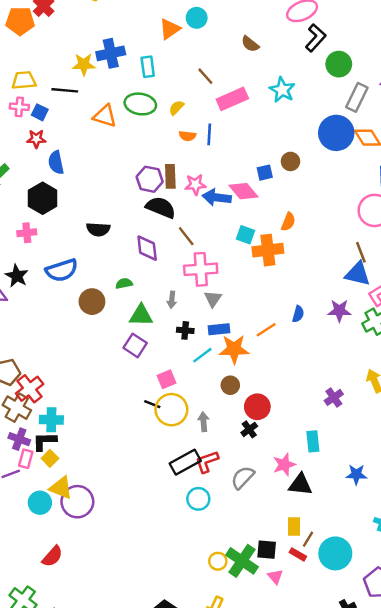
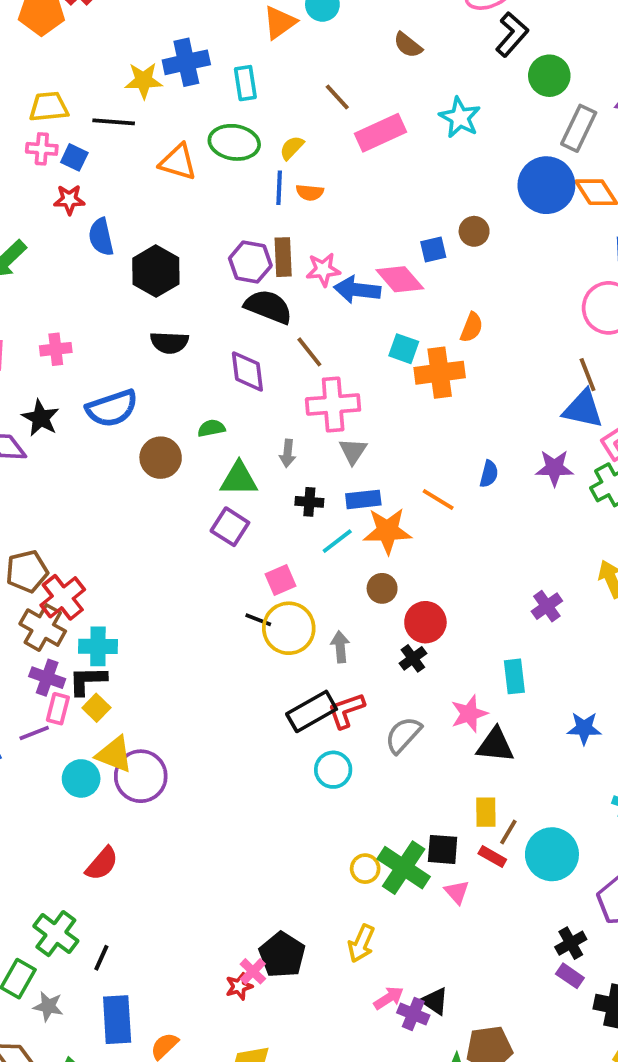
blue line: (209, 134) -> (279, 188), moved
black hexagon: (43, 198) -> (156, 271), moved
orange line: (266, 330) -> (438, 499), turned 65

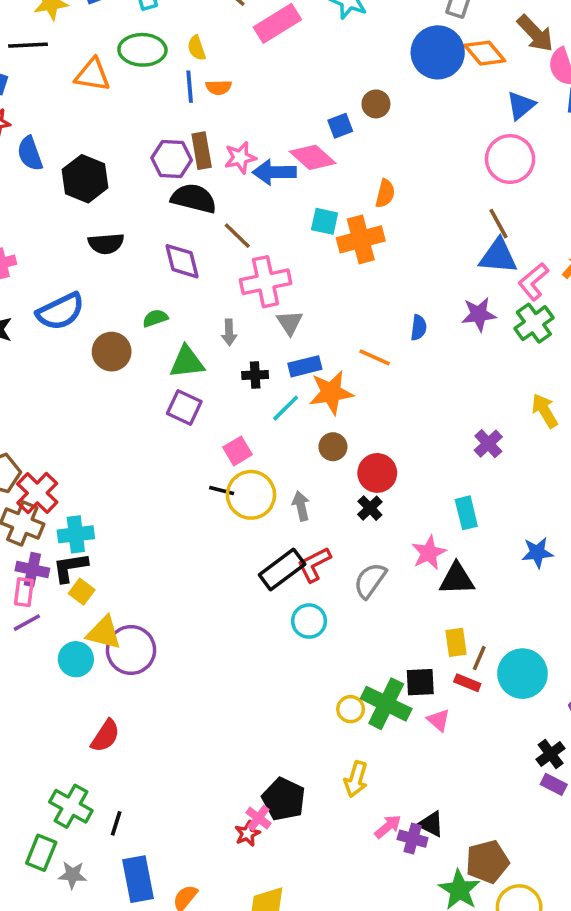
yellow semicircle: (292, 148) -> (197, 48), turned -55
pink rectangle: (58, 709) -> (24, 592), moved

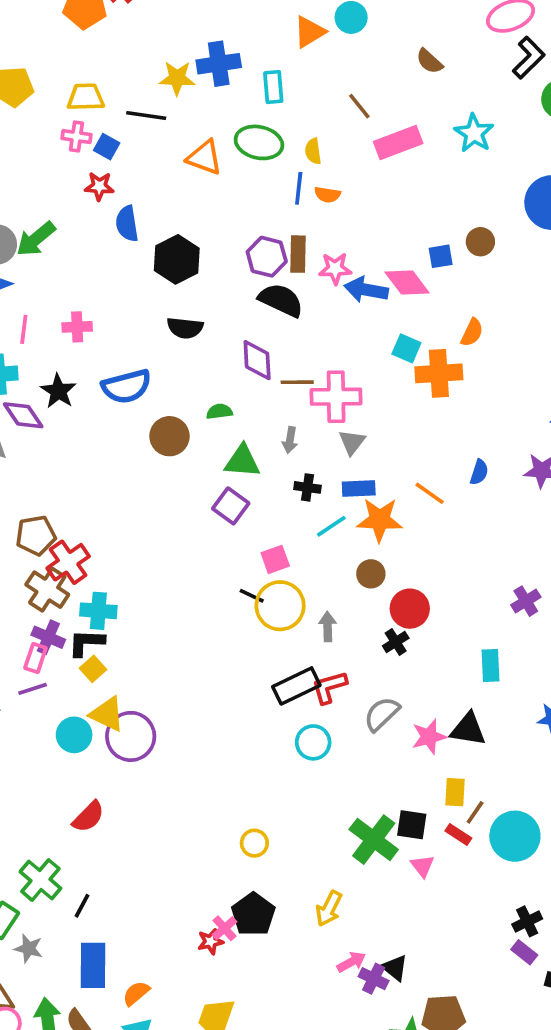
brown line: (237, 236) -> (297, 382), moved, turned -56
pink star: (429, 553) -> (429, 737), moved
yellow circle: (351, 709) -> (254, 843), moved

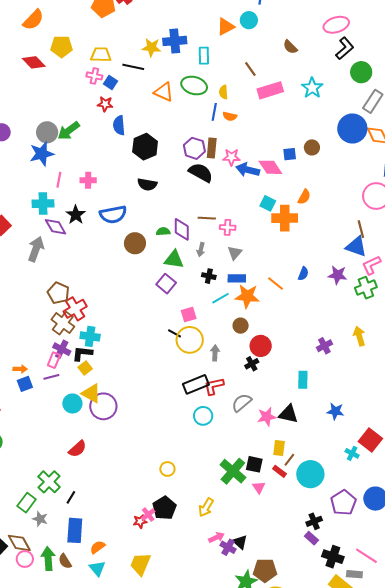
purple diamond: (257, 360) -> (182, 229), moved
pink cross: (336, 397) -> (228, 227), size x0.6
brown pentagon: (36, 535) -> (58, 293), turned 30

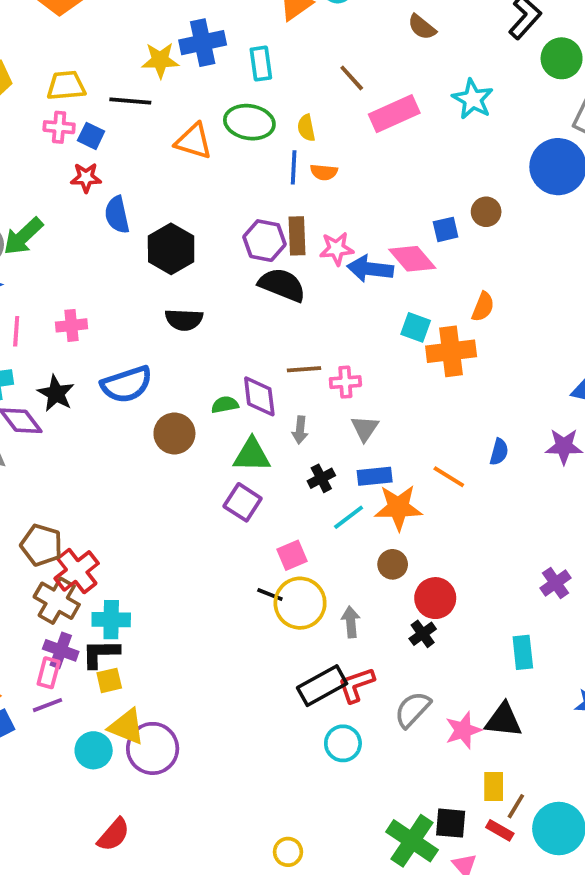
black cross: (209, 276) -> (321, 478), turned -32
yellow square: (85, 368) -> (109, 680), turned 32

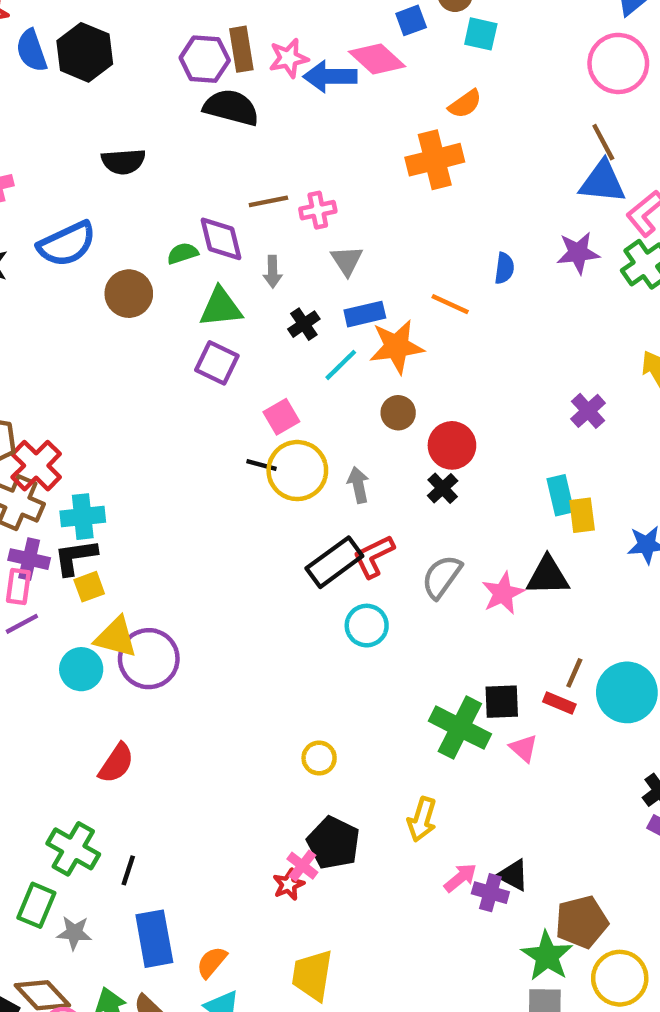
black hexagon: (171, 249) -> (85, 52), moved
orange semicircle: (483, 307) -> (465, 104), turned 40
cyan square: (416, 327) -> (481, 34), moved
yellow rectangle: (494, 786) -> (582, 515), moved

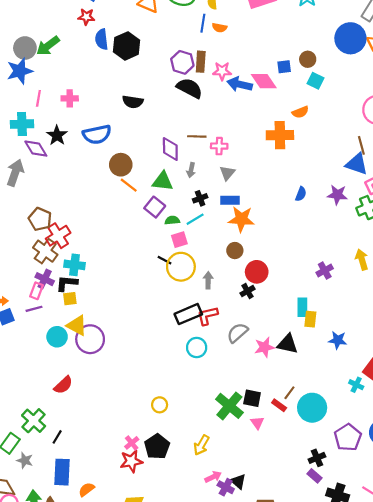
green semicircle: (183, 253) -> (172, 220), moved
orange line: (450, 304) -> (129, 185), moved
cyan line: (341, 365) -> (195, 219), moved
pink cross: (302, 866) -> (132, 443), moved
red star: (289, 885) -> (131, 461), size x1.5

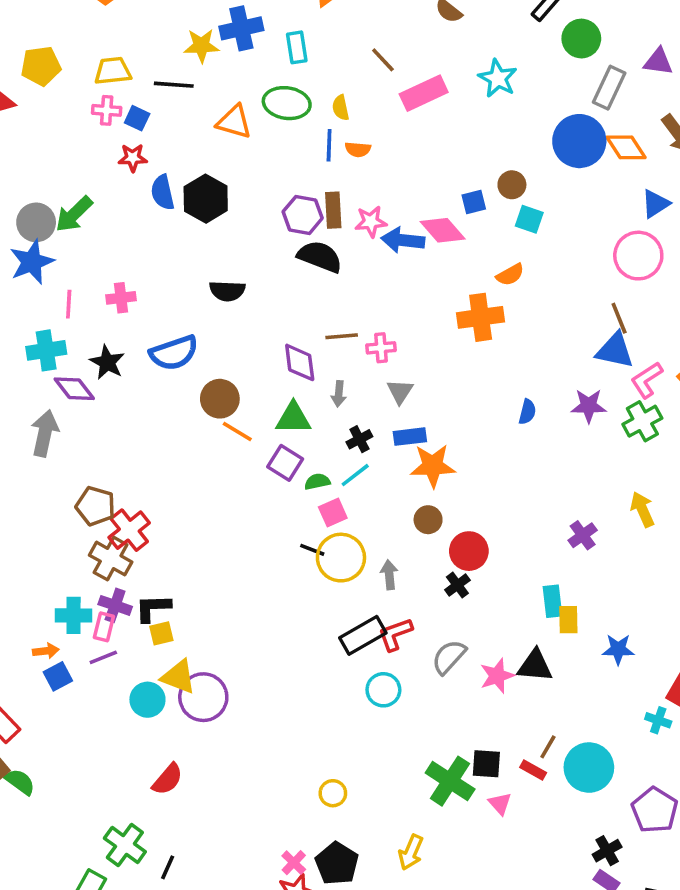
cyan cross: (75, 265) -> (74, 615), moved

